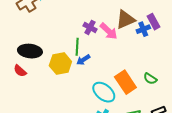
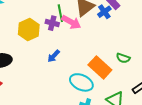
green line: (77, 47) -> (60, 13), moved
yellow hexagon: (60, 64) -> (29, 29), moved

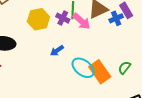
green semicircle: (123, 58) -> (124, 68), turned 96
cyan ellipse: (81, 82) -> (83, 68), moved

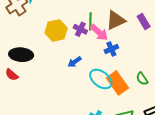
blue cross: (116, 18) -> (111, 49), moved
green semicircle: (124, 68) -> (142, 79), turned -72

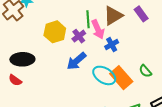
purple cross: (80, 29) -> (79, 36), moved, turned 32
pink arrow: (99, 32) -> (98, 29), turned 30
blue arrow: (75, 62) -> (76, 61), size x1.5

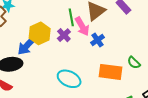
blue arrow: (76, 61) -> (27, 46), moved
cyan ellipse: (104, 75) -> (69, 79), moved
orange rectangle: (121, 78) -> (111, 72), turned -35

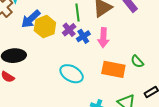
pink arrow: (82, 26) -> (103, 38), moved, turned 30
blue cross: (98, 40) -> (83, 36), moved
blue arrow: (27, 46) -> (31, 19), moved

